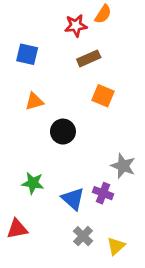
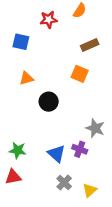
red star: (76, 26) -> (49, 20), moved
brown rectangle: (89, 58) -> (90, 45), moved
green star: (33, 183) -> (18, 150), moved

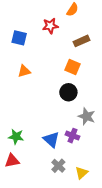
red star: (49, 20) -> (50, 26), moved
black circle: (49, 102) -> (68, 92), moved

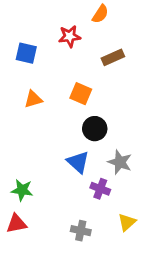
orange square: (72, 67) -> (81, 94), moved
blue triangle: (51, 140) -> (78, 162), moved
gray cross: (58, 166) -> (81, 231), turned -32
yellow triangle: (82, 173) -> (127, 222), moved

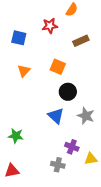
orange triangle: (33, 99) -> (24, 71), turned -32
purple cross: (100, 189) -> (72, 147), moved
yellow triangle: (127, 222) -> (91, 159), turned 32
red triangle: (16, 224) -> (12, 171), moved

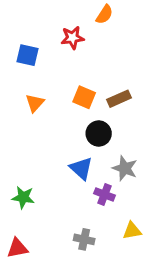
brown rectangle: (81, 41) -> (119, 99), moved
purple cross: (72, 147) -> (104, 194), moved

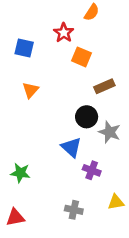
red star: (73, 38) -> (64, 33), turned -30
orange square: (84, 97) -> (81, 57), moved
gray star: (125, 168) -> (110, 132), moved

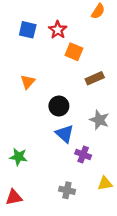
orange semicircle: (92, 12) -> (98, 11), moved
blue square: (24, 48) -> (28, 30), moved
black circle: (87, 117) -> (59, 106), moved

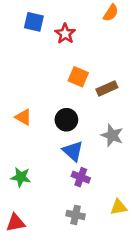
blue square: (28, 30) -> (34, 22), moved
orange square: (74, 52) -> (78, 77), moved
orange triangle: (28, 82) -> (23, 117), moved, turned -42
purple cross: (83, 154) -> (81, 177), moved

